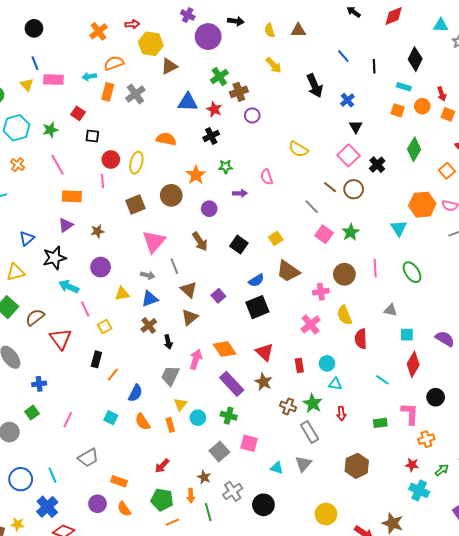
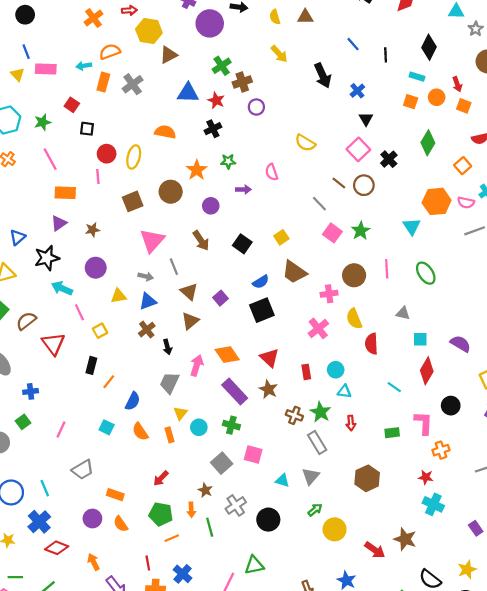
green arrow: (442, 470) -> (315, 510), moved

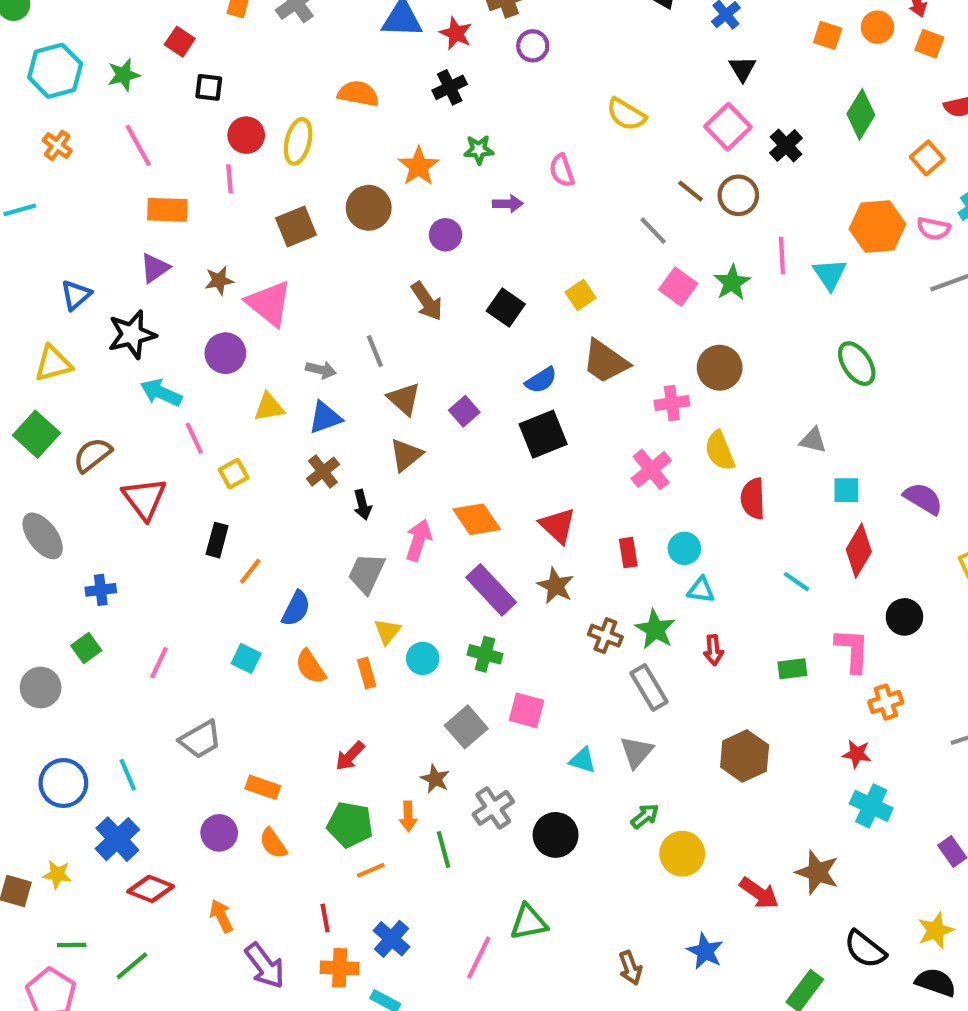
pink triangle: (152, 241) -> (269, 303), moved, turned -32
pink line: (387, 269) -> (782, 256), moved

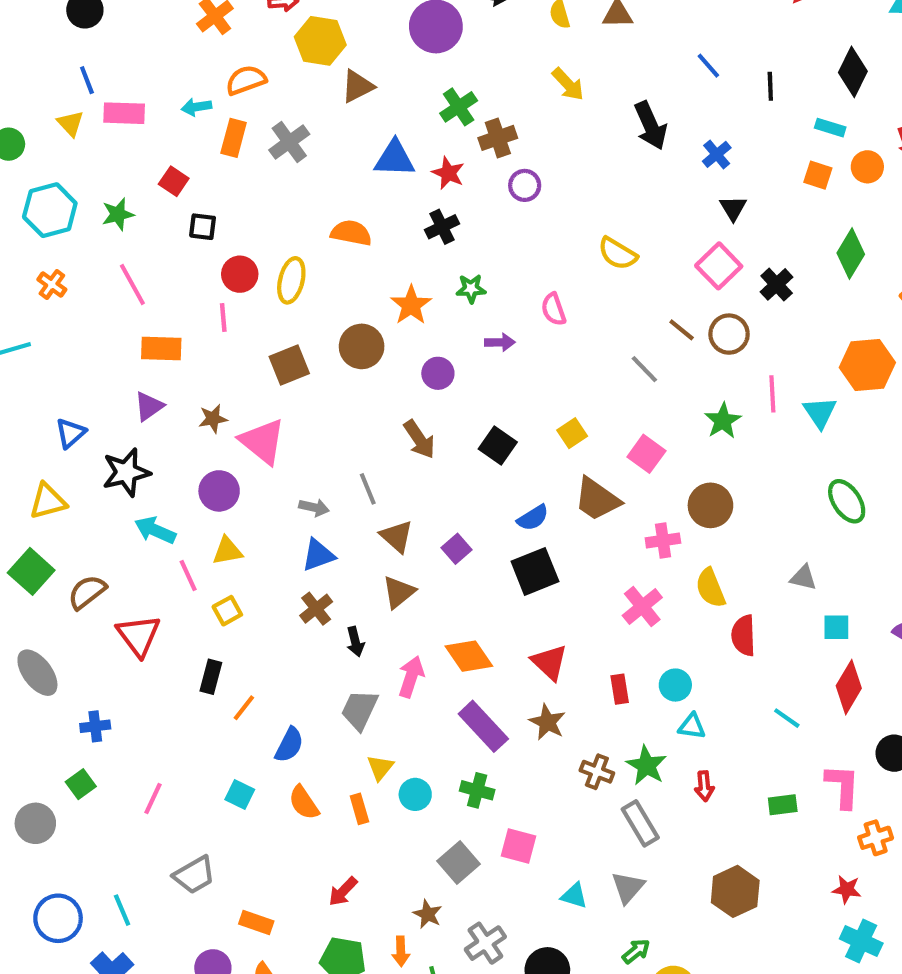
pink square: (678, 287) -> (646, 454), moved
yellow triangle: (269, 407) -> (227, 551), moved

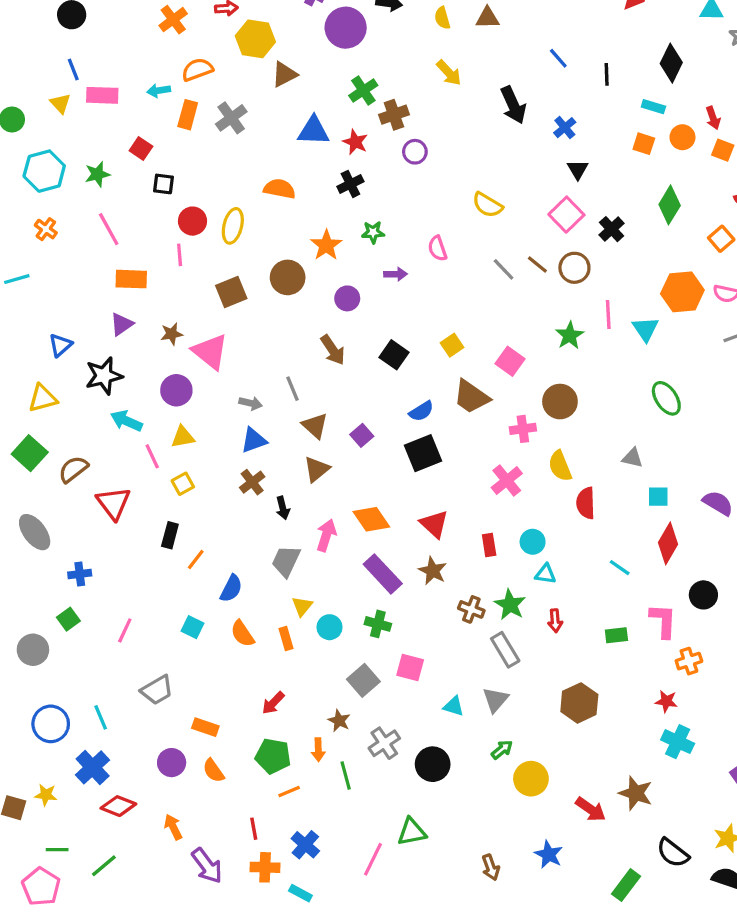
gray line: (644, 369) -> (504, 269), moved

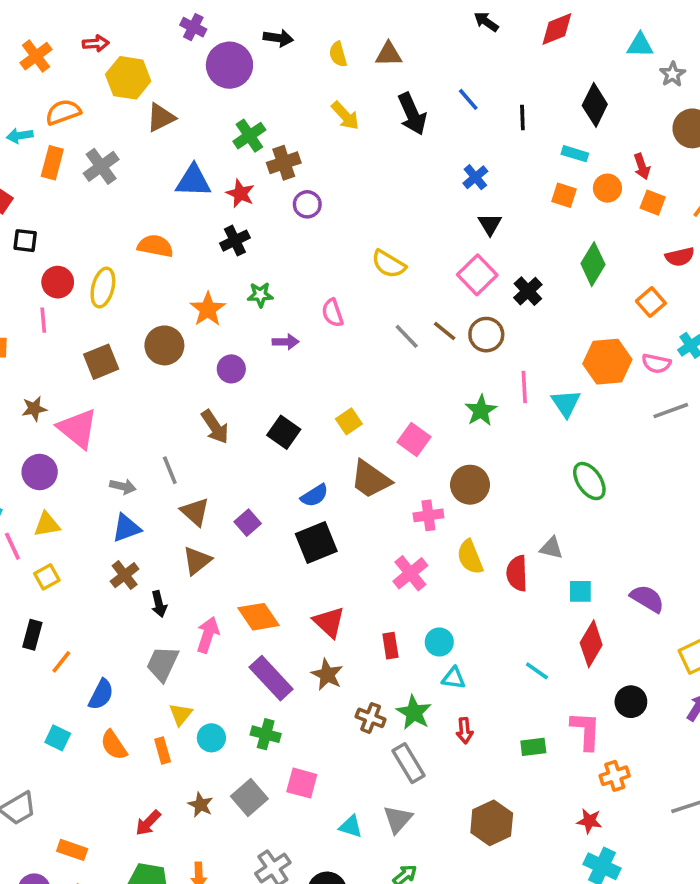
black arrow: (513, 105) -> (412, 114), moved
red semicircle: (586, 503) -> (517, 573), moved
brown star: (339, 721) -> (201, 805), moved

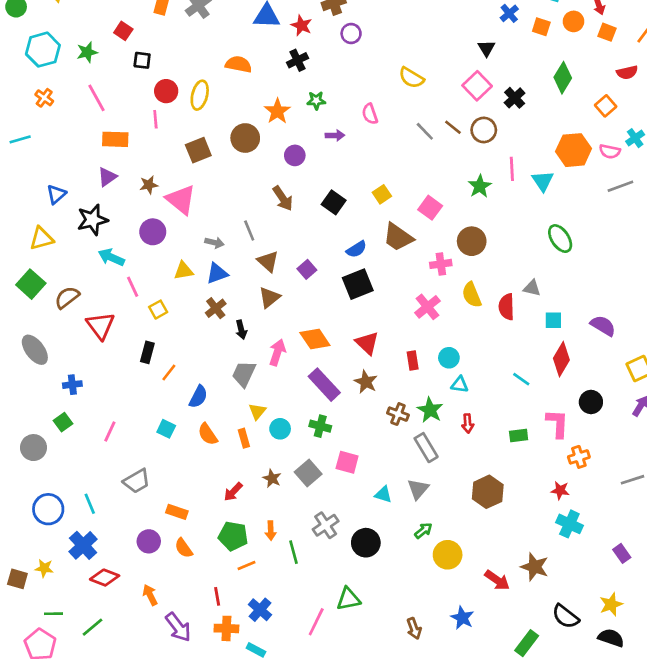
blue cross: (475, 177) -> (509, 13), moved
yellow triangle: (47, 524) -> (184, 271), moved

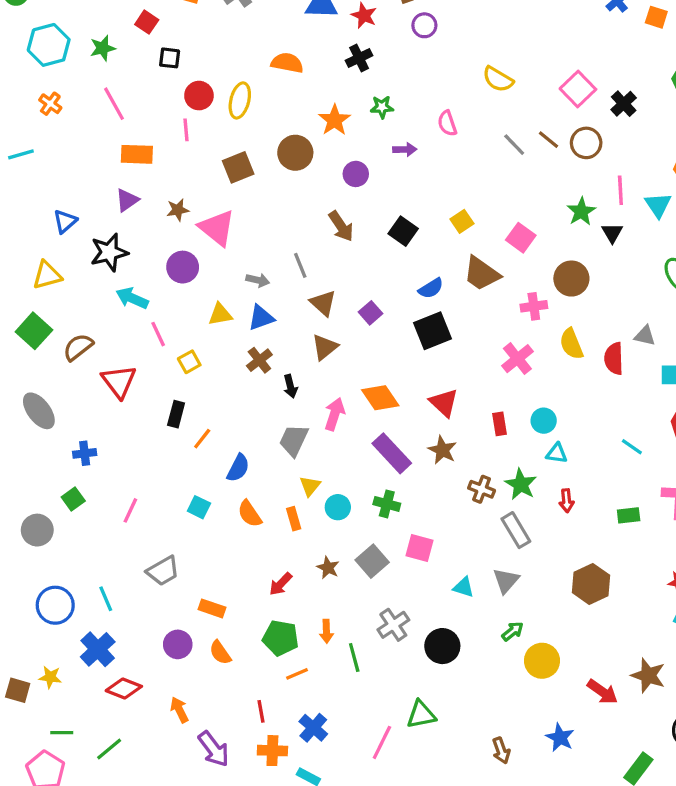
black triangle: (486, 48) -> (612, 233), moved

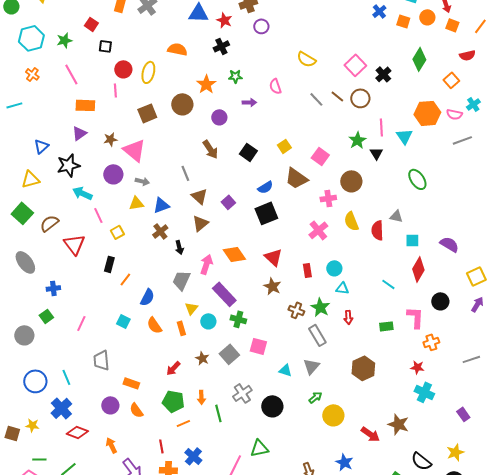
gray arrow: (258, 280) -> (142, 181), moved
purple rectangle: (392, 453) -> (224, 294), moved
gray trapezoid: (163, 571) -> (101, 360), turned 115

